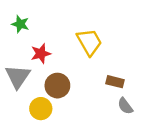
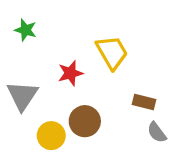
red star: (41, 54) -> (70, 73), moved
brown circle: (57, 86) -> (85, 121), moved

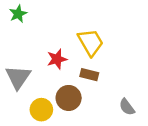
green star: (26, 30) -> (18, 14), moved, turned 30
brown rectangle: (144, 102) -> (89, 75), moved

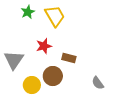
green star: (18, 14) -> (28, 12), moved
yellow trapezoid: (91, 42) -> (55, 16), moved

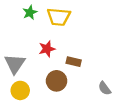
yellow trapezoid: (55, 16) -> (59, 17), turned 125
yellow circle: (32, 85) -> (20, 90), moved

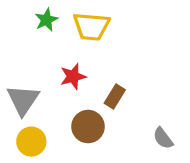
brown rectangle: (74, 62) -> (115, 97), turned -72

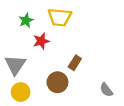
green star: (46, 20) -> (26, 20), moved
red star: (73, 76) -> (41, 41), moved

